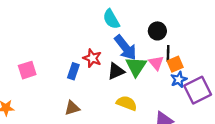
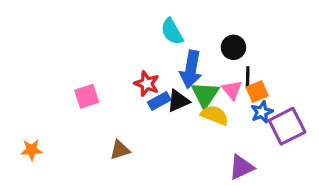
blue arrow: (125, 48) -> (191, 69), turned 48
pink square: (27, 70) -> (87, 96), moved
blue rectangle: (73, 71) -> (159, 101), moved, turned 42
yellow semicircle: (127, 103) -> (215, 115), moved

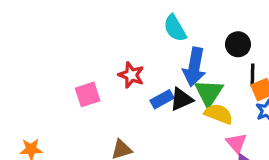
red star: (147, 84) -> (131, 75), moved
pink triangle: (232, 90) -> (236, 143), moved

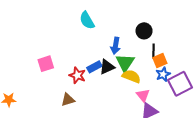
cyan semicircle: (175, 28) -> (87, 20), moved
blue arrow: (194, 67) -> (115, 46), size x0.7
red star: (131, 75) -> (77, 75), moved

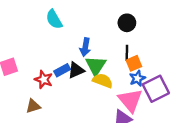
black circle: (144, 31) -> (127, 23), moved
pink triangle: (143, 95) -> (130, 100), moved, size x1.6

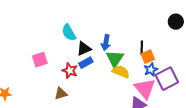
cyan semicircle: (54, 19) -> (69, 33), moved
black circle: (127, 23) -> (176, 22), moved
black triangle: (76, 70) -> (84, 49), moved

